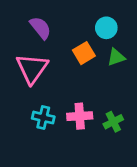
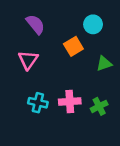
green triangle: (116, 57) -> (104, 64), moved
pink triangle: (32, 68) -> (28, 60), size x0.7

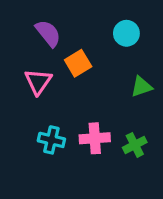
orange square: (73, 46) -> (78, 63), moved

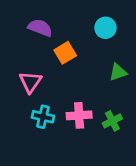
purple semicircle: (48, 33) -> (40, 28), turned -30
pink triangle: (38, 82) -> (30, 82), moved

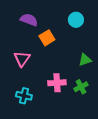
green triangle: (118, 72) -> (85, 60), moved
cyan cross: (43, 117) -> (24, 96), moved

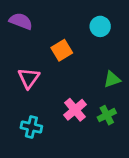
purple semicircle: (29, 20) -> (21, 21), moved
pink cross: (57, 83) -> (75, 110), turned -36

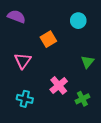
green triangle: (112, 79) -> (88, 62), turned -32
green cross: (107, 115) -> (82, 99), moved

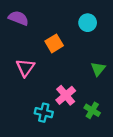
cyan cross: (25, 99) -> (44, 113), moved
green cross: (82, 99) -> (92, 110), turned -32

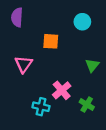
purple semicircle: (18, 18) -> (17, 17), turned -108
orange square: (54, 43) -> (51, 41), turned 35

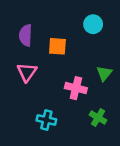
purple semicircle: (17, 17) -> (26, 35), moved
pink cross: (62, 90) -> (76, 88), moved, turned -36

